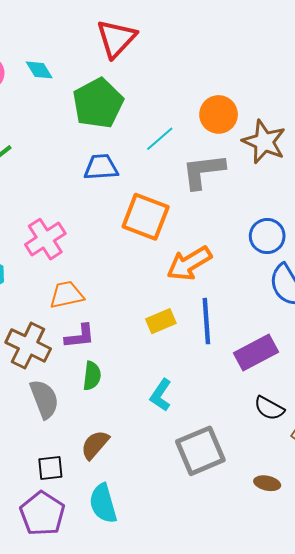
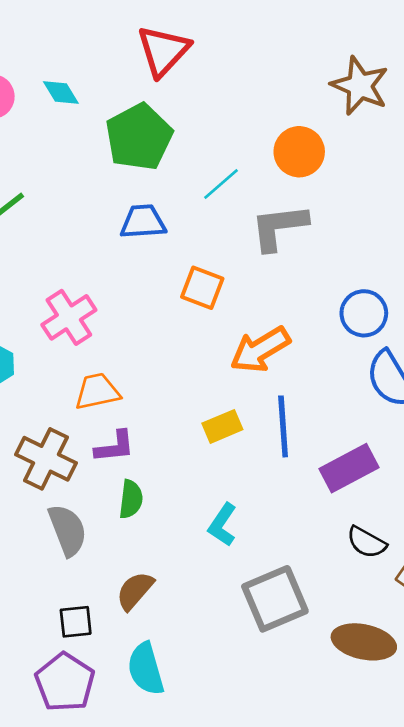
brown star: (264, 142) -> (360, 86), moved
orange square: (146, 217) -> (202, 288), size x0.7
brown ellipse: (267, 483) -> (364, 642), size x1.8

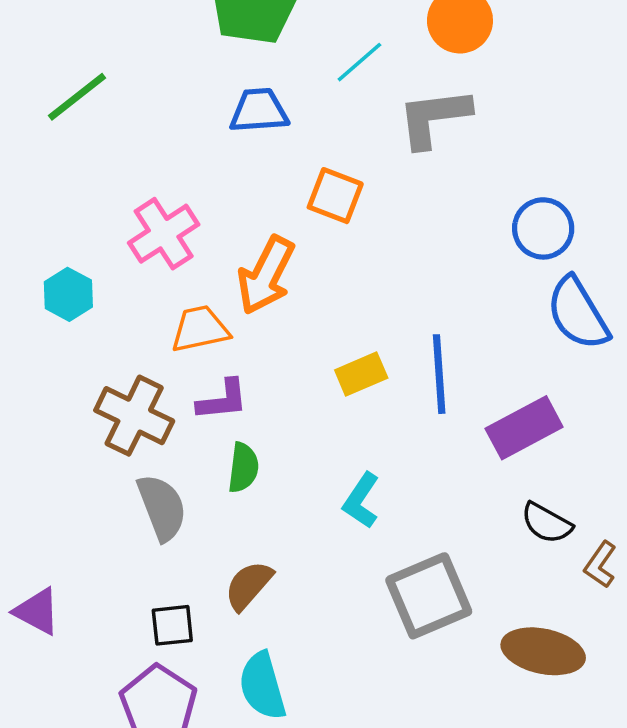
orange arrow: (260, 350) -> (266, 275), moved, turned -32

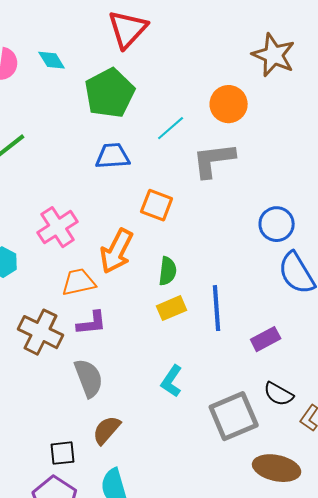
purple rectangle: (524, 428) -> (266, 339), size x0.7
green semicircle: (243, 468) -> (168, 271), moved
gray semicircle: (162, 507) -> (89, 378), moved
gray square: (429, 596) -> (234, 416), moved

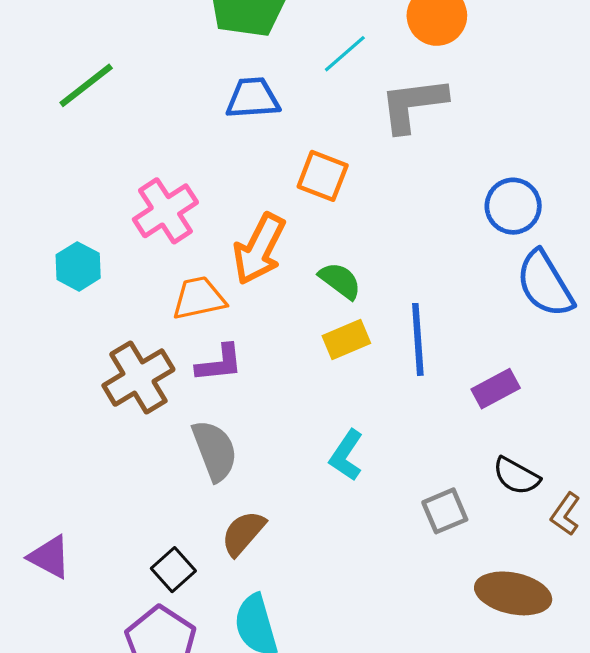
green semicircle: (168, 271) -> (340, 281), turned -60
brown cross: (41, 332) -> (138, 378), turned 33
gray square: (234, 416) -> (445, 511), size x0.6
black square: (63, 453) -> (173, 570), turned -36

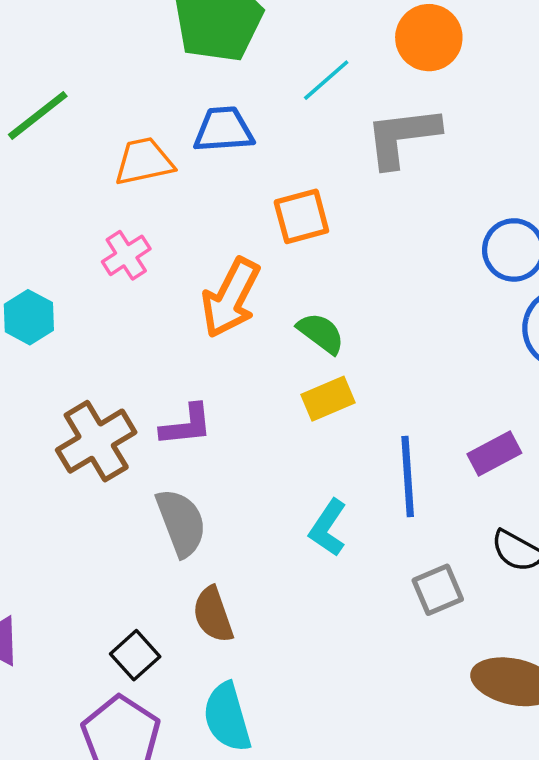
orange square: (323, 176) -> (301, 216), turned -36
pink cross: (165, 211) -> (126, 255), size x0.7
orange trapezoid: (199, 298) -> (144, 161), moved
blue line: (418, 339) -> (408, 477), moved
brown semicircle: (243, 533) -> (213, 615), turned -60

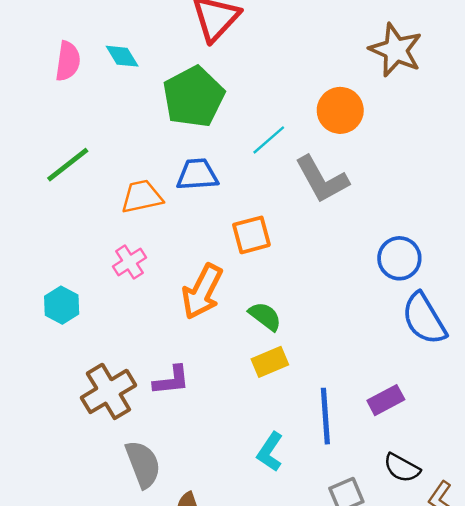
gray L-shape: (402, 137) -> (322, 179), turned -112
gray semicircle: (181, 523) -> (143, 464), moved

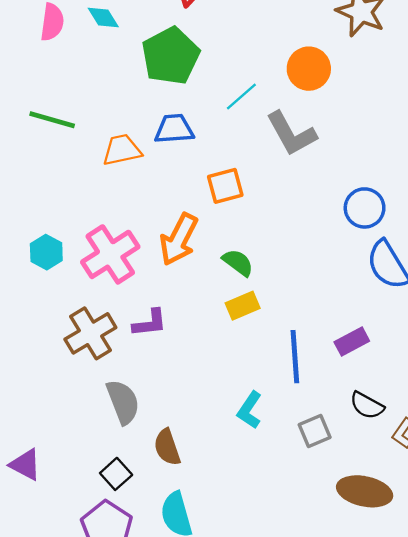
green line: (68, 165) -> (52, 120), turned 54
pink cross: (129, 262) -> (110, 254), moved, size x1.8
cyan L-shape: (270, 452) -> (250, 410), moved

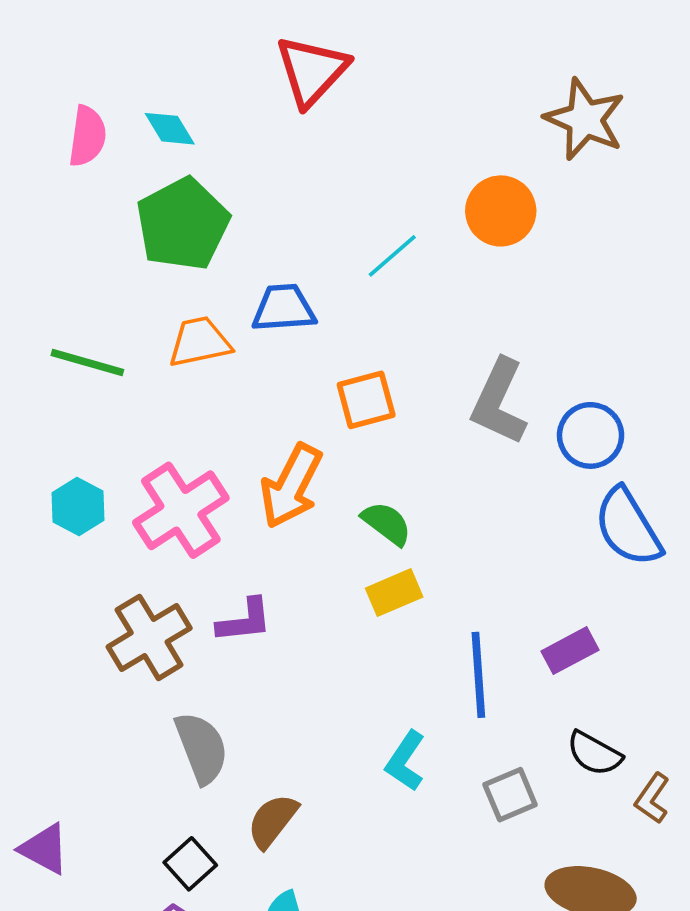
green pentagon: (171, 56) -> (183, 224), moved
green line: (52, 120) -> (87, 362), moved
gray L-shape: (291, 134) -> (499, 402), moved, turned 54
brown semicircle: (167, 447) -> (273, 821), turned 57

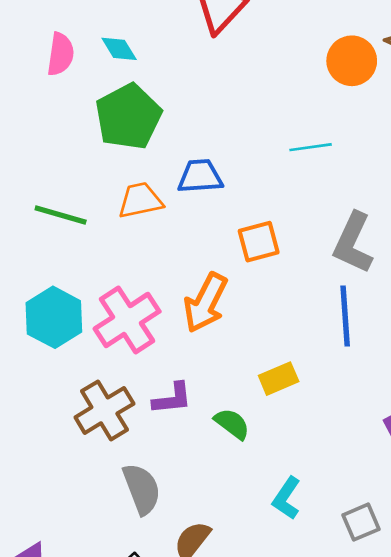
orange circle: (501, 211) -> (352, 61), moved
cyan line: (392, 256) -> (311, 147), moved, turned 33
cyan hexagon: (78, 507) -> (54, 317), size x1.5
green semicircle: (387, 523) -> (232, 424), moved
blue line: (478, 675) -> (345, 316), moved

